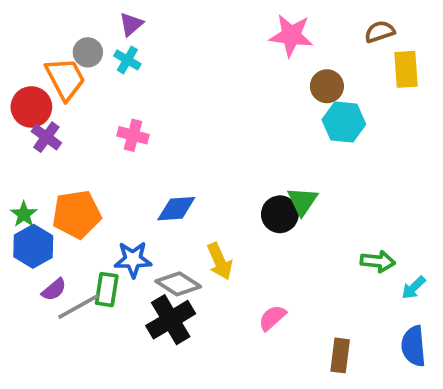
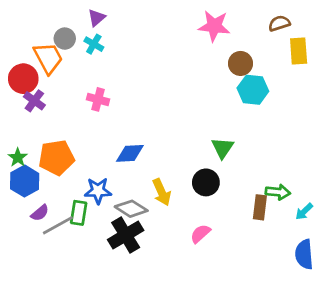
black circle: (280, 214) -> (206, 182), moved
brown rectangle: (340, 355) -> (260, 207), moved

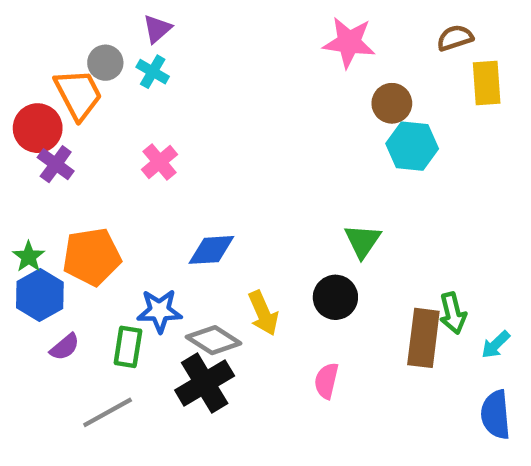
pink cross: (98, 99) -> (159, 162), turned 35
green arrow: (278, 192) -> (453, 313), turned 70
brown rectangle: (260, 207) -> (423, 338), size x1.4
gray line: (58, 225) -> (108, 412), moved
pink semicircle: (200, 234) -> (326, 381), turned -35

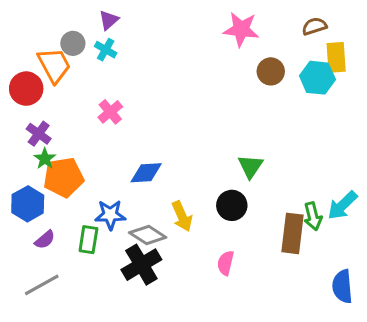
cyan hexagon: (412, 146) -> (317, 78), moved
purple cross: (56, 164) -> (39, 134), moved
green star: (29, 257) -> (45, 159), moved
cyan arrow: (496, 345) -> (342, 205), moved, size x1.5
gray line: (108, 412) -> (42, 285), moved

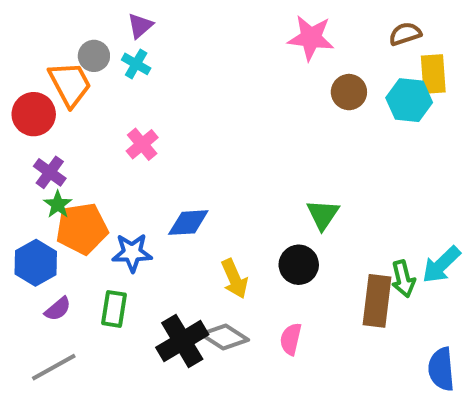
blue star: (110, 215) -> (132, 253), moved
gray diamond: (148, 235) -> (224, 337), moved

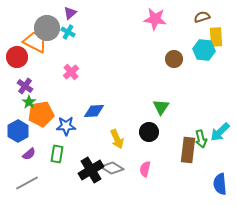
gray circle: (94, 56) -> (47, 28), size x1.6
orange trapezoid: (70, 84) -> (35, 42), turned -35
brown circle: (349, 92) -> (174, 59), moved

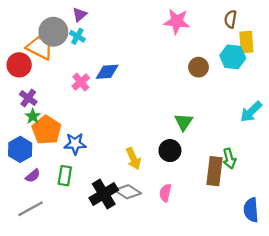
brown semicircle: (202, 17) -> (230, 19), turned -63
blue diamond: (94, 111) -> (107, 72), moved
orange pentagon: (41, 114) -> (47, 130), turned -30
cyan arrow: (220, 132) -> (251, 112), moved

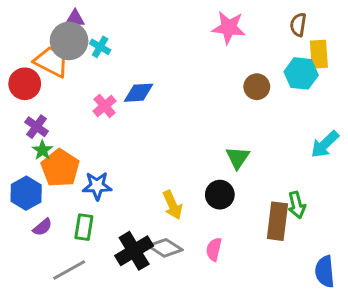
purple triangle: (80, 15) -> (75, 19), moved, turned 42
gray line: (31, 209) -> (69, 270), moved

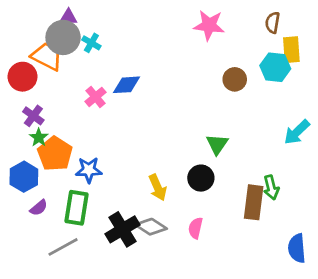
green rectangle: (84, 227) -> (77, 208), size x1.4

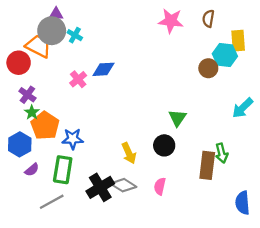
brown semicircle: (273, 23) -> (208, 19), moved
brown circle: (235, 79) -> (208, 68), moved

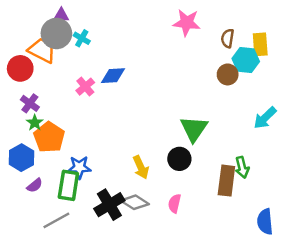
brown semicircle: (208, 19) -> (228, 38), moved
green triangle: (177, 118) -> (194, 129), size x1.4
blue star: (73, 139) -> (79, 167), moved

